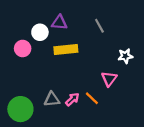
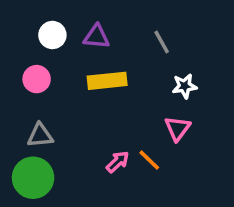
white circle: (40, 32) -> (52, 35), moved
white star: (125, 56) -> (185, 86), moved
gray triangle: (52, 99) -> (40, 135), moved

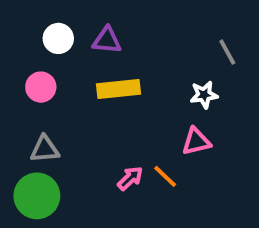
gray line: (162, 42) -> (227, 52), moved
pink triangle: (177, 128) -> (196, 141), turned 40

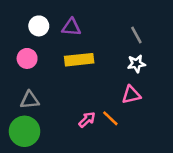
gray line: (227, 52) -> (136, 35), moved

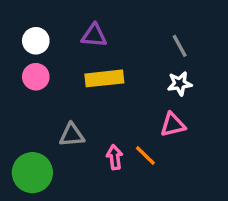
white circle: (39, 26) -> (36, 41), moved
gray triangle: (30, 100) -> (72, 135), moved
pink arrow: (87, 120) -> (115, 157), turned -54

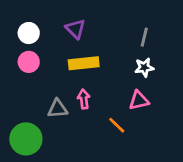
purple triangle: (94, 36) -> (75, 29), turned 40
gray line: (180, 46) -> (144, 37), turned 42
pink arrow: (115, 157) -> (84, 99), moved

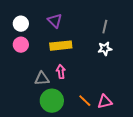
pink triangle: (139, 100) -> (105, 102), moved
orange line: (117, 125) -> (85, 101), moved
green circle: (26, 139) -> (52, 101), moved

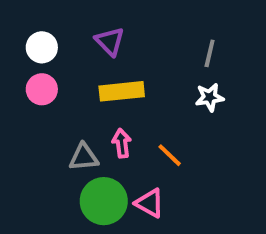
orange line: (85, 101) -> (170, 155), moved
pink triangle: (105, 102) -> (150, 203), moved, turned 42

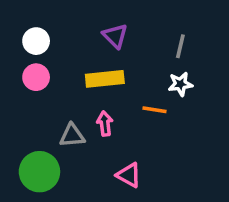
purple triangle: (110, 41) -> (115, 36), moved
orange line: (170, 155) -> (155, 110), moved, turned -35
green circle: (104, 201) -> (39, 172), moved

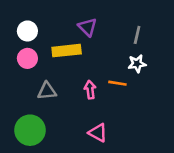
yellow rectangle: (105, 79) -> (67, 51), moved
pink arrow: (105, 124) -> (90, 90), moved
gray triangle: (72, 136) -> (47, 91), moved

